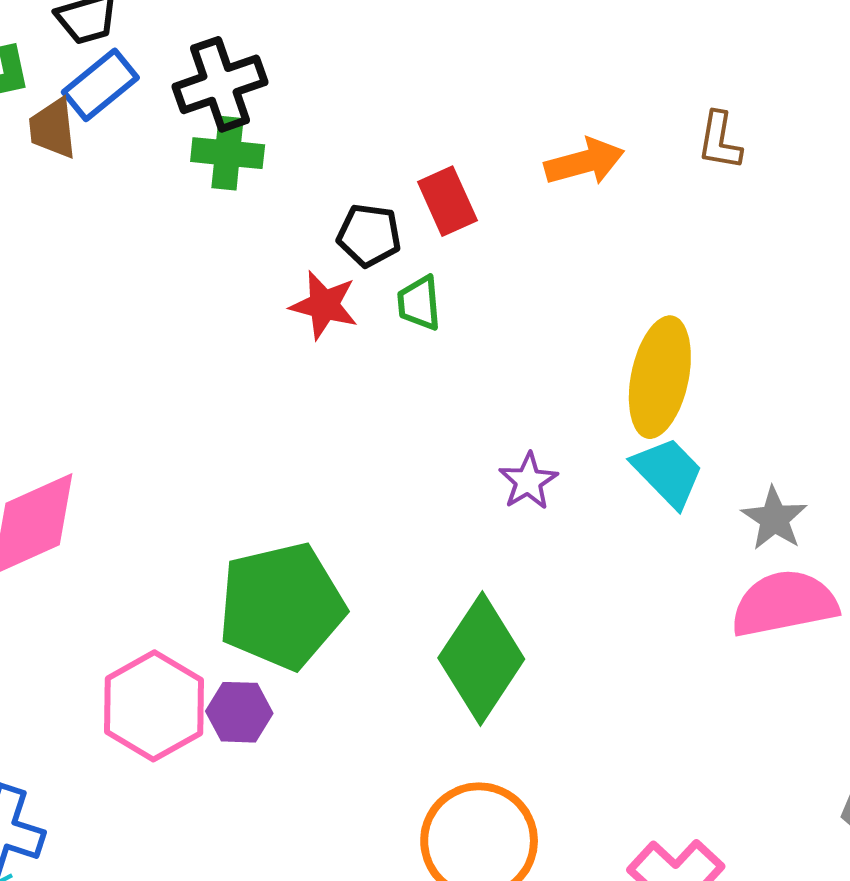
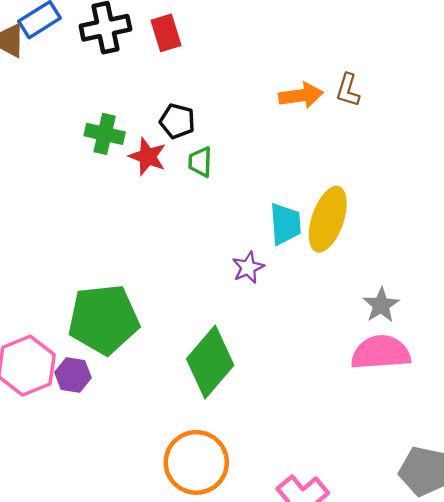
brown L-shape: (720, 141) -> (348, 90), moved
green cross: (228, 153) -> (105, 134), moved
red rectangle: (447, 201) -> (166, 33), moved
cyan trapezoid: (668, 472) -> (285, 224), moved, turned 33

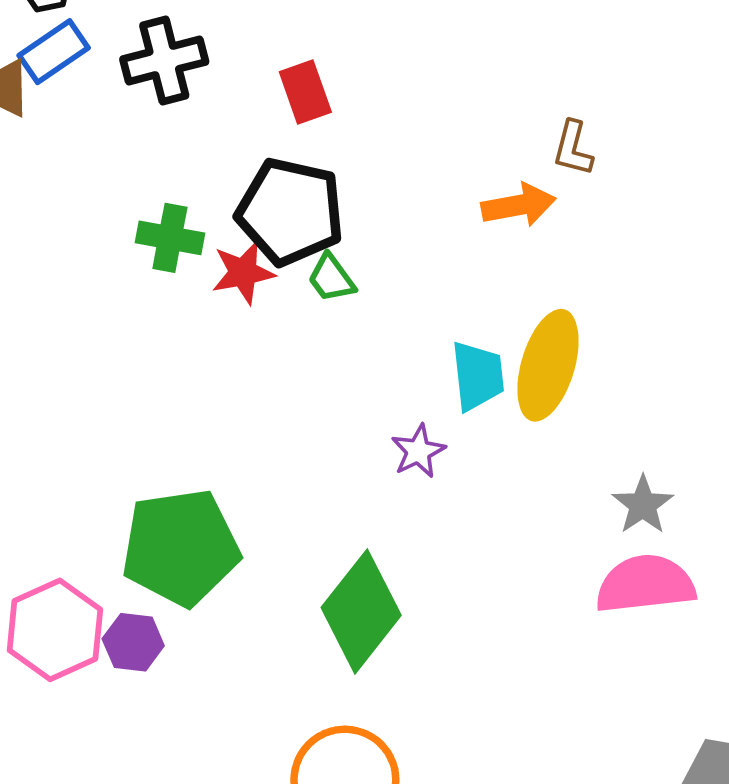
red rectangle: (166, 33) -> (305, 92), moved
orange arrow: (301, 95) -> (519, 205), moved
black pentagon: (177, 121) -> (290, 212), size x1.8
red star: (148, 156) -> (243, 273), turned -30
green trapezoid: (200, 162) -> (331, 278), turned -36

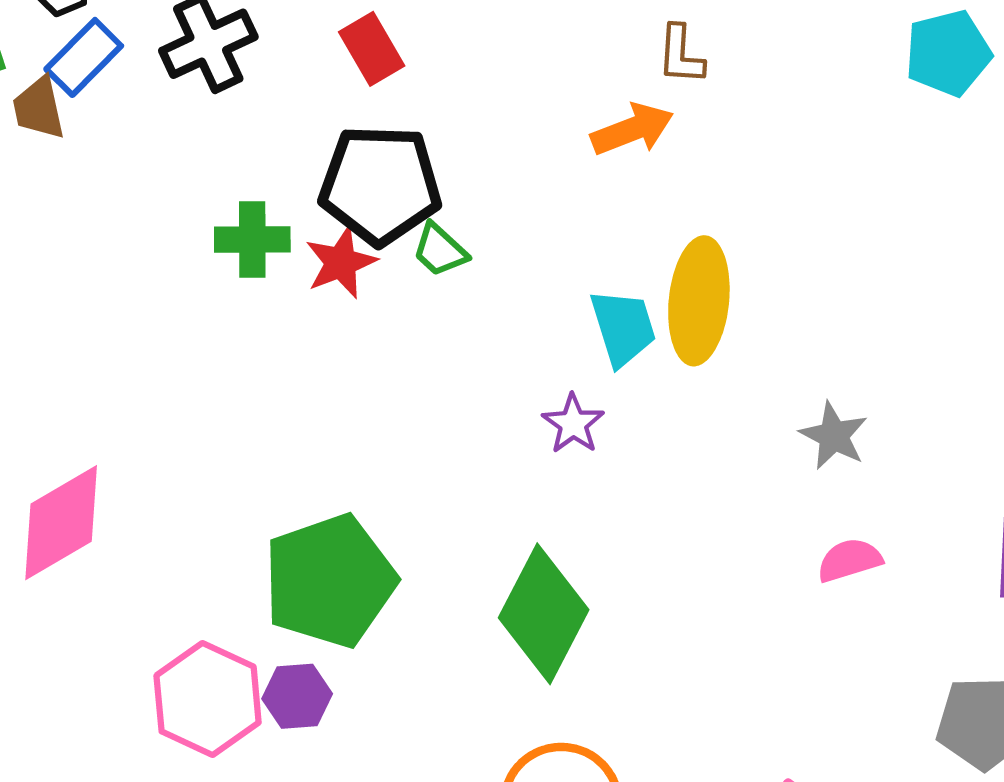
pink semicircle: (645, 584) -> (849, 560), moved, size x0.6

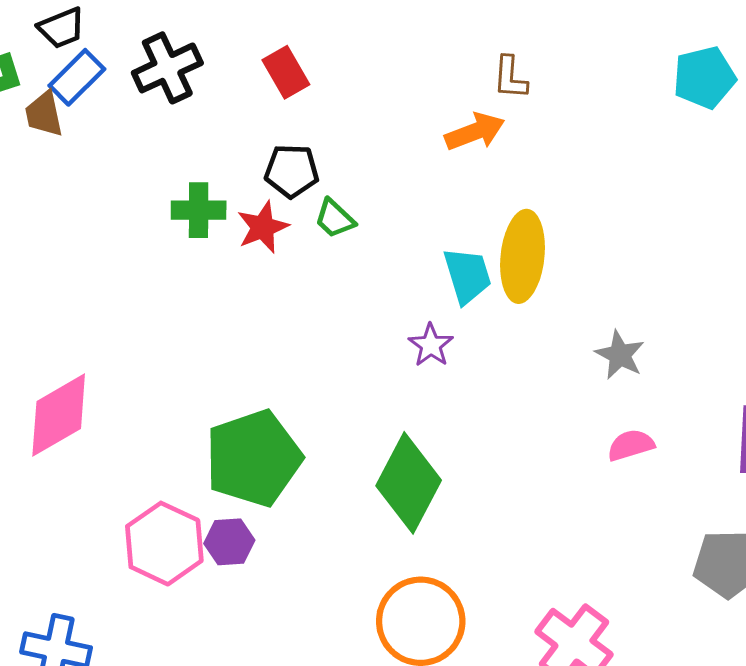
black pentagon: (380, 185) -> (292, 171), size x0.6

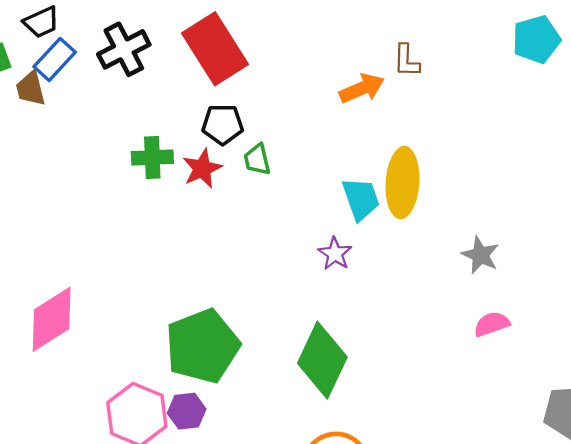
red rectangle: (286, 72) -> (215, 49), size x1.8
brown L-shape: (510, 78) -> (407, 61), moved
green trapezoid: (335, 219) -> (257, 160), turned 36

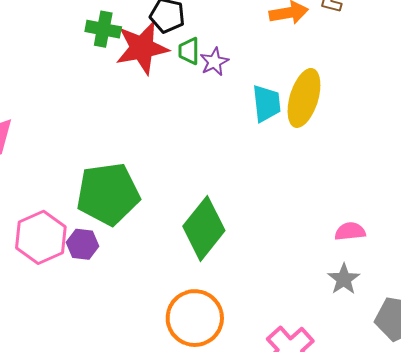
red star: (202, 169) -> (142, 48), size x1.6
purple star: (335, 254) -> (214, 62), moved
gray star: (480, 255) -> (344, 279), moved

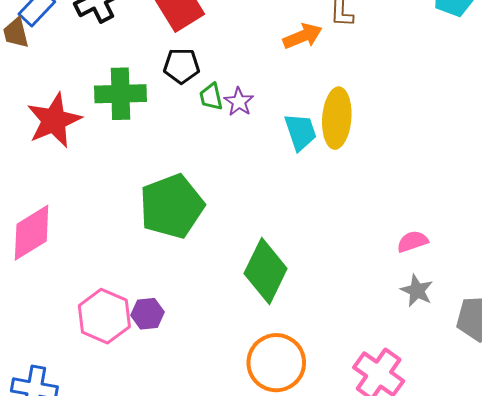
green cross: (103, 29) -> (120, 94), size x1.4
red star: (142, 48) -> (54, 120), moved
green pentagon: (108, 194) -> (172, 206), moved

